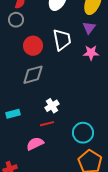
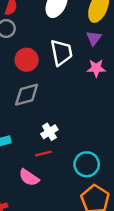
pink semicircle: (35, 144) -> (29, 177), turned -120

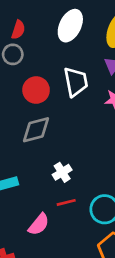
red line: (43, 153) -> (66, 202), moved
pink semicircle: (29, 177) -> (39, 224), turned -85

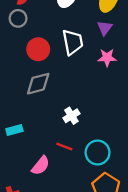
white cross: (62, 172) -> (71, 116), moved
red line: (66, 202) -> (64, 147), turned 35

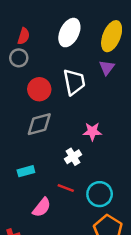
pink star: (107, 58) -> (92, 131), moved
cyan rectangle: (14, 130) -> (26, 171), moved

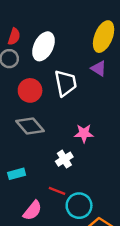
white ellipse: (69, 33) -> (43, 46), moved
purple triangle: (107, 68) -> (99, 68), turned -35
gray diamond: (39, 124) -> (30, 126), turned 64
cyan circle: (100, 194) -> (79, 206), moved

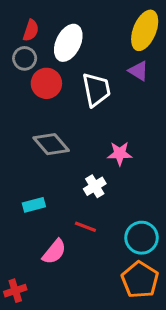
red circle: (30, 90) -> (46, 83), moved
cyan circle: (79, 206) -> (142, 238), moved

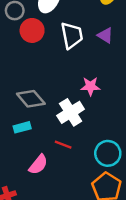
purple triangle: (138, 71) -> (105, 35), moved
gray diamond: (51, 144) -> (31, 99), moved
white cross: (95, 186) -> (71, 112), size x1.5

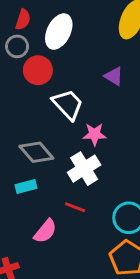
white trapezoid: (72, 35) -> (68, 105), moved, turned -32
purple triangle: (105, 35) -> (114, 76), moved
pink star: (90, 86) -> (95, 134), moved

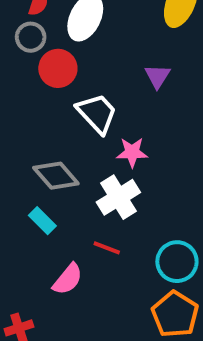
purple triangle: (114, 76) -> (157, 76), turned 30
cyan rectangle: (26, 186) -> (42, 221), turned 60

